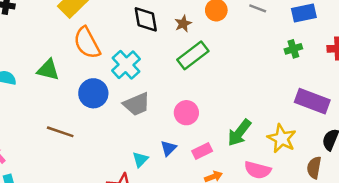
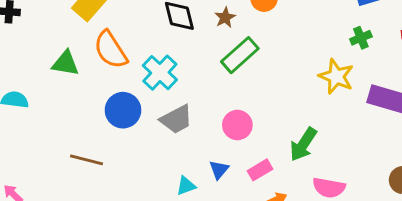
green triangle: (48, 70) -> (65, 63), moved
yellow star: (282, 139) -> (336, 76), moved
cyan triangle: (140, 159) -> (186, 186), turned 30

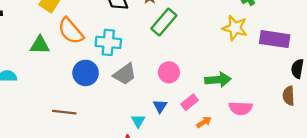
cyan cross: (160, 73) -> (108, 42), turned -30
green arrow: (303, 144) -> (218, 80), turned -120
cyan triangle: (186, 186) -> (138, 121), turned -32

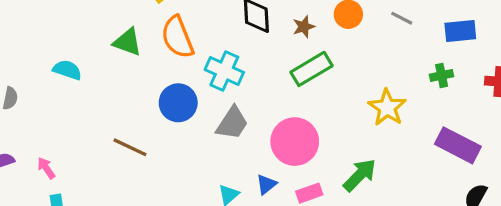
yellow star: (235, 28) -> (387, 107), moved
pink circle: (169, 72) -> (295, 142), size x1.5
gray trapezoid: (125, 74) -> (232, 123), turned -40
green arrow: (218, 80) -> (360, 175), turned -60

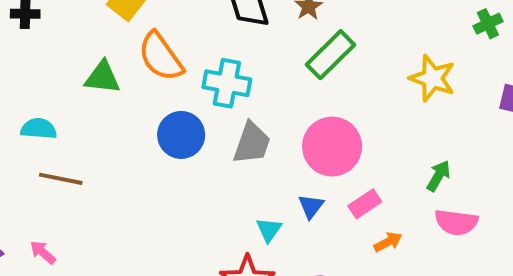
brown line: (130, 147) -> (61, 179), moved
green arrow: (360, 175) -> (438, 176), moved, size x0.7

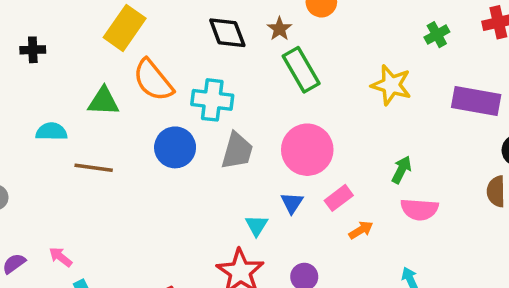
green rectangle: (331, 55) -> (301, 70), turned -72
cyan semicircle: (39, 129) -> (51, 132), moved
brown line: (61, 179) -> (94, 168), moved

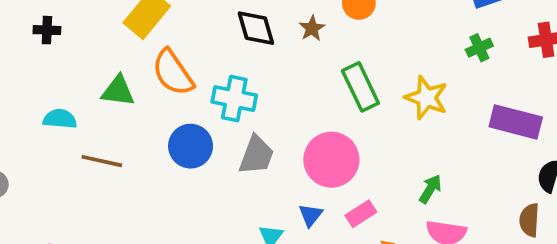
green rectangle: (301, 70) -> (360, 87), moved

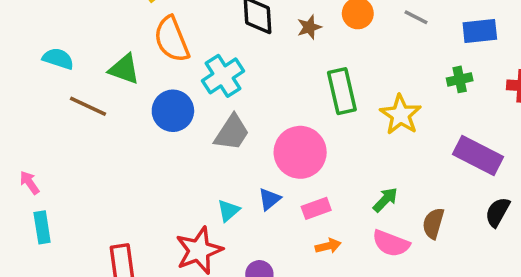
green triangle: (118, 91) -> (124, 69), moved
cyan cross: (234, 99) -> (223, 76), turned 33
brown semicircle: (529, 220) -> (433, 223), moved

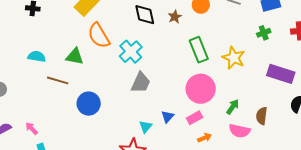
blue circle: (173, 111) -> (89, 104), moved
pink circle: (300, 152) -> (201, 89), moved

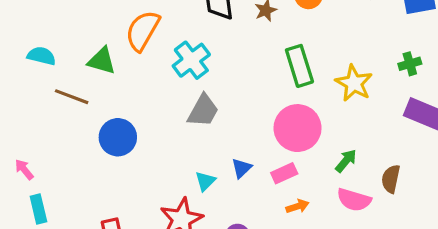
green cross: (264, 33) -> (410, 64), moved
orange semicircle: (99, 36) -> (143, 31), turned 56

